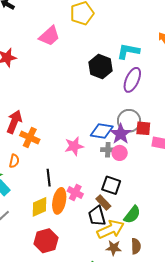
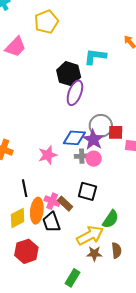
purple ellipse: (132, 80) -> (75, 93), moved
brown rectangle: (103, 203) -> (65, 204), moved
black trapezoid: (97, 216) -> (51, 222), moved

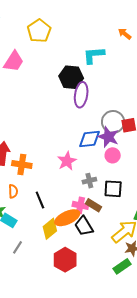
gray cross: (82, 156) -> (89, 181), moved
black line: (25, 188) -> (40, 200), moved
orange ellipse: (37, 211) -> (67, 218), turned 70
green rectangle: (72, 278) -> (122, 266), moved, turned 36

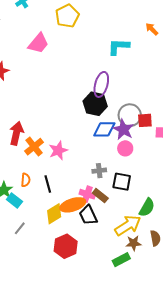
black hexagon: (71, 77) -> (95, 104), moved
pink star: (67, 161) -> (58, 150), moved
orange cross: (22, 165) -> (34, 147), turned 36
orange semicircle: (13, 191) -> (26, 180), moved

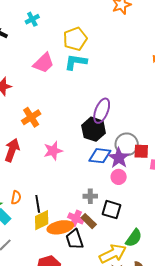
cyan L-shape: (119, 47) -> (76, 62), moved
orange cross: (34, 147) -> (31, 117), moved
pink star: (58, 150) -> (53, 151), moved
yellow diamond: (54, 214) -> (42, 220), moved

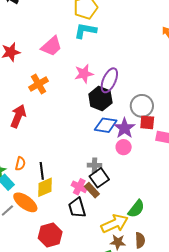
pink trapezoid: (44, 63) -> (52, 46), moved
gray circle: (127, 144) -> (142, 106), moved
pink star: (53, 151) -> (84, 74), moved
black square: (112, 210) -> (99, 178), moved, turned 36
orange ellipse: (60, 227) -> (25, 202), moved, turned 45

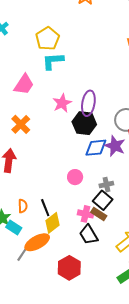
pink circle: (124, 147) -> (75, 177), moved
gray cross: (95, 165) -> (106, 185), moved
orange ellipse: (25, 202) -> (37, 242), turned -50

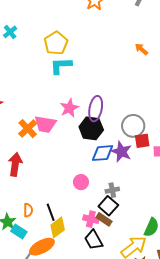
pink trapezoid: (24, 85) -> (45, 124), moved, turned 65

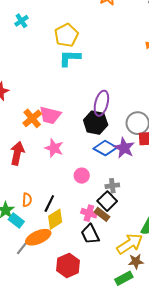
pink star: (69, 108) -> (54, 148), moved, turned -30
blue diamond: (102, 153) -> (105, 148), turned 30
black line: (51, 212) -> (49, 203), turned 42

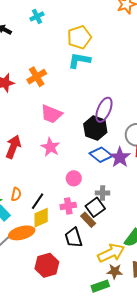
orange cross: (32, 118) -> (37, 77), moved
pink cross: (89, 213) -> (68, 206), moved, turned -35

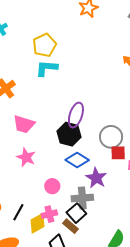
purple star: (120, 157) -> (96, 178), moved
gray cross: (103, 193) -> (82, 198), size x1.5
yellow diamond: (41, 218) -> (37, 223), moved

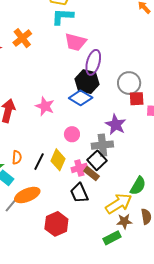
pink trapezoid: (24, 124) -> (75, 42), moved
blue diamond: (77, 160) -> (81, 98), moved
pink cross: (49, 214) -> (79, 168), moved
yellow diamond: (37, 223) -> (58, 160), moved, turned -35

